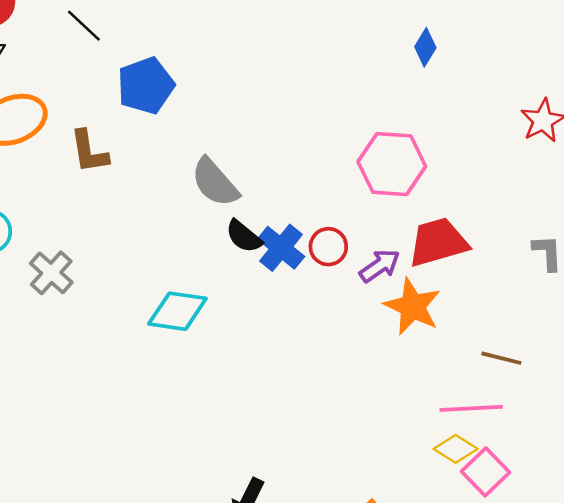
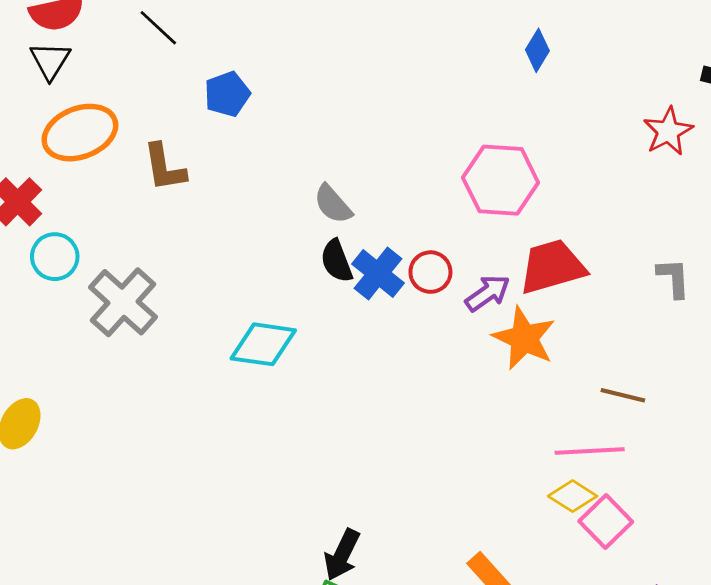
blue pentagon: (146, 86) -> (227, 94), size x0.7
gray semicircle: (215, 182) -> (333, 204), moved, size x0.7
black semicircle: (244, 236) -> (337, 261), turned 30
gray cross: (51, 273) -> (123, 302), size x1.4

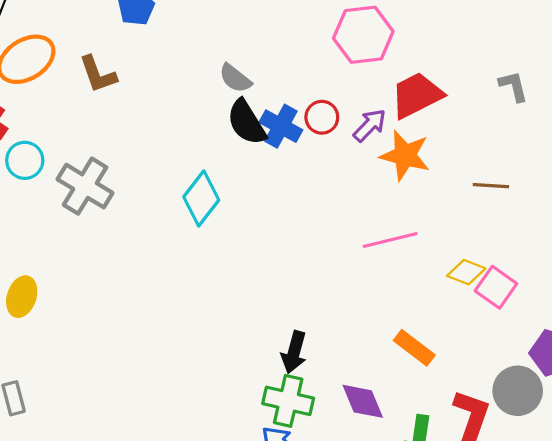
black semicircle: (337, 261) -> (247, 122), size x1.4
cyan diamond: (263, 344) -> (201, 198), turned -50
pink line: (590, 451) -> (390, 240), moved

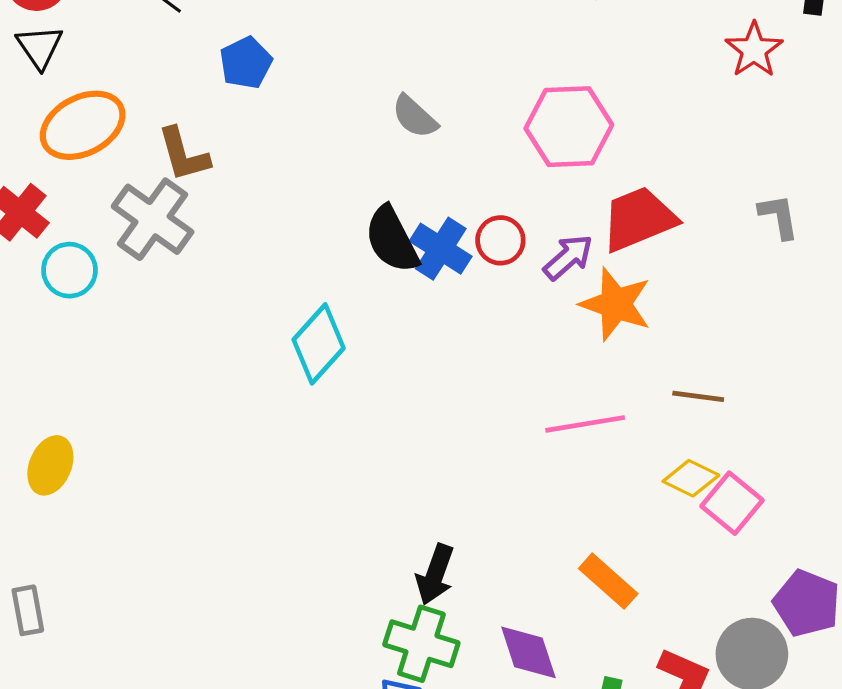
gray semicircle: (235, 78) -> (415, 117), moved
gray cross: (85, 186) -> (153, 219), moved
brown line: (491, 186) -> (698, 396), moved

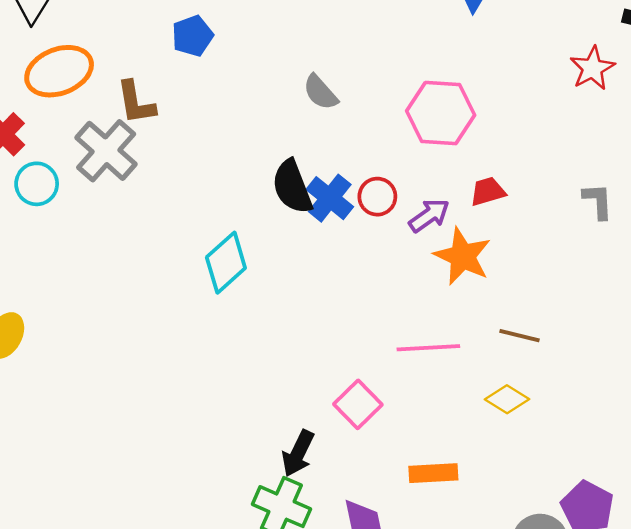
red trapezoid: (639, 219) -> (488, 191), size x0.6
pink square: (732, 503) -> (358, 404), moved
orange rectangle: (608, 581) -> (433, 473), turned -51

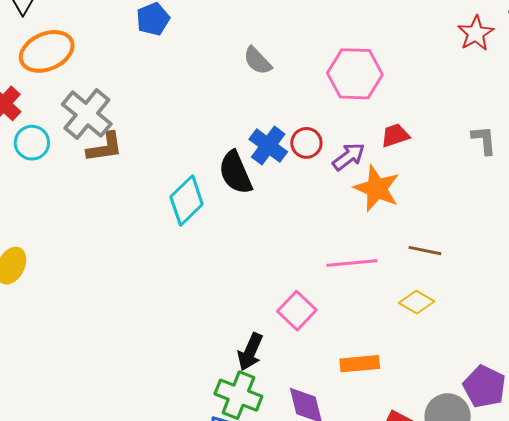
brown L-shape: (136, 103) -> (105, 147), moved, turned -87
black semicircle: (292, 187) -> (235, 173), moved

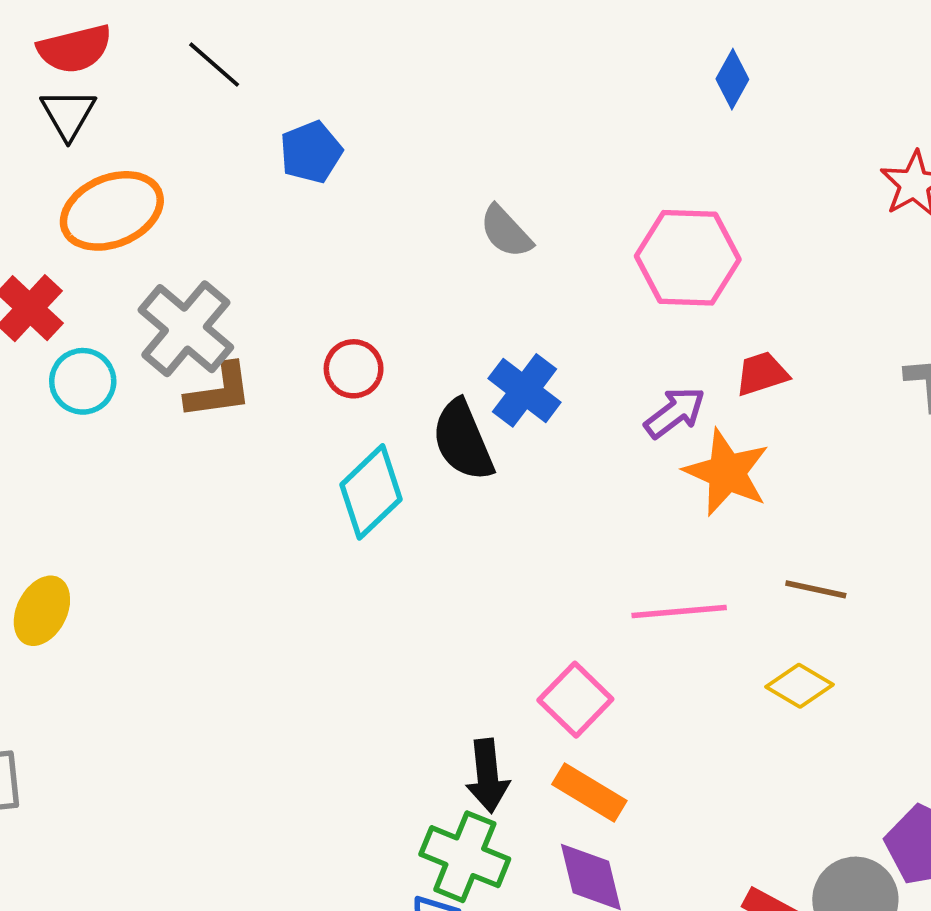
red circle: (306, 143) -> (354, 369), moved
black arrow: (250, 352) -> (487, 776), turned -30
orange rectangle: (360, 364) -> (589, 793), moved, turned 36

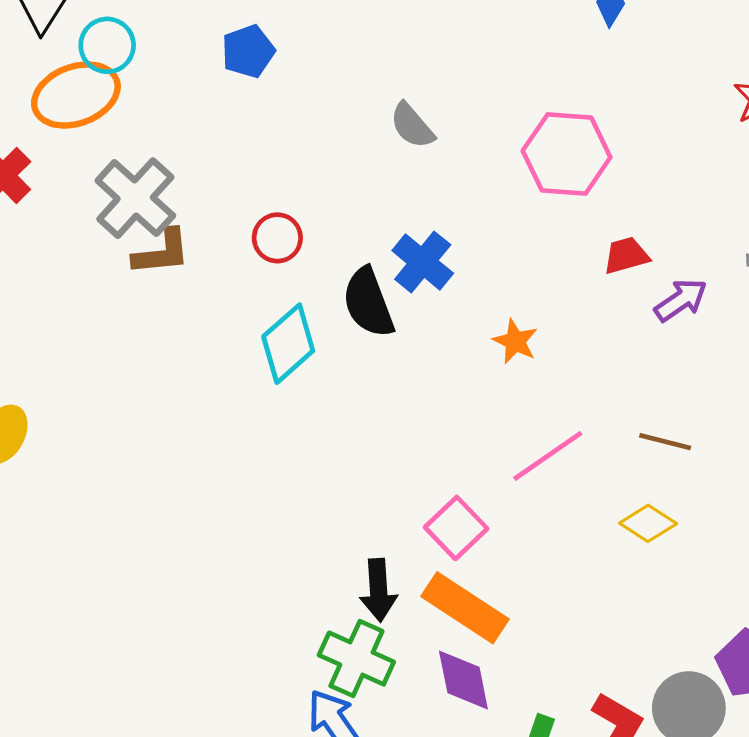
cyan circle: (83, 381) -> (107, 45), moved
purple arrow: (675, 412) -> (681, 300), moved
orange star: (727, 472) -> (515, 341), moved, size x0.6
pink line: (679, 611) -> (548, 456), turned -32
orange rectangle: (589, 793) -> (465, 608), size x1.4

